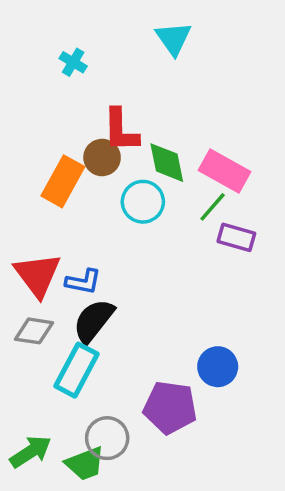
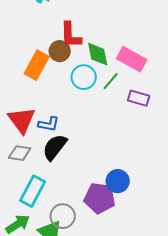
green line: (213, 207) -> (111, 81), moved
blue circle: (218, 367) -> (118, 181), moved
cyan rectangle: (77, 370) -> (33, 191), moved

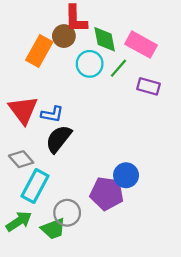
gray diamond: (20, 153) -> (21, 159), moved, turned 40

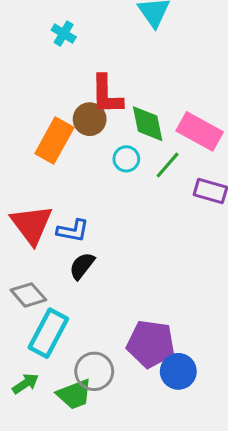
cyan circle: (90, 64) -> (126, 159), size x0.7
black semicircle: (59, 139) -> (82, 266), size x0.7
blue circle: (126, 175) -> (178, 371), moved
green arrow: (19, 221) -> (25, 384), size x0.7

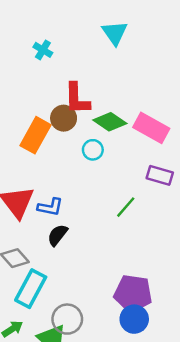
green diamond: (148, 124) -> (110, 122), turned -44
green line: (168, 165) -> (126, 207), moved
purple pentagon: (151, 344) -> (133, 294), moved

